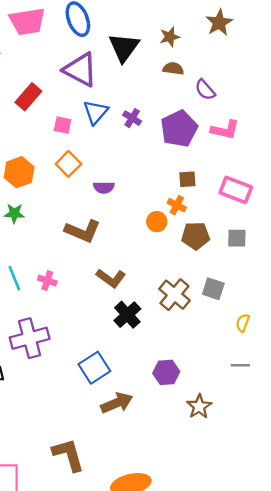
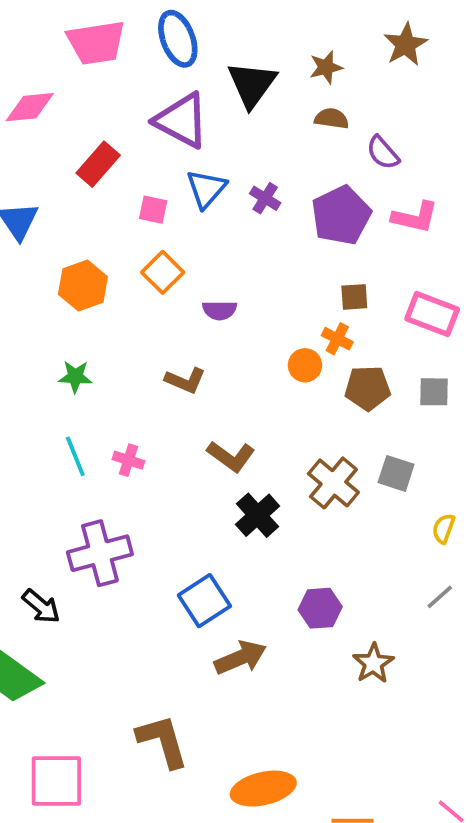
green star: (14, 213) -> (75, 377), moved
brown L-shape: (83, 231) -> (185, 380), size x0.7
gray line: (240, 365) -> (440, 597), turned -42

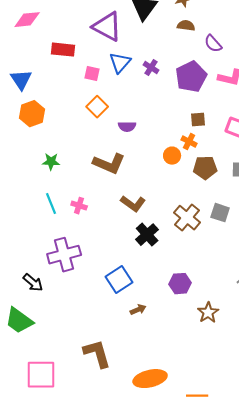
red rectangle: (98, 164) -> (63, 50), turned 55
orange hexagon: (83, 286) -> (32, 114), moved
brown L-shape: (185, 380) -> (109, 164), size x1.5
brown arrow: (240, 658) -> (138, 310), size x0.6

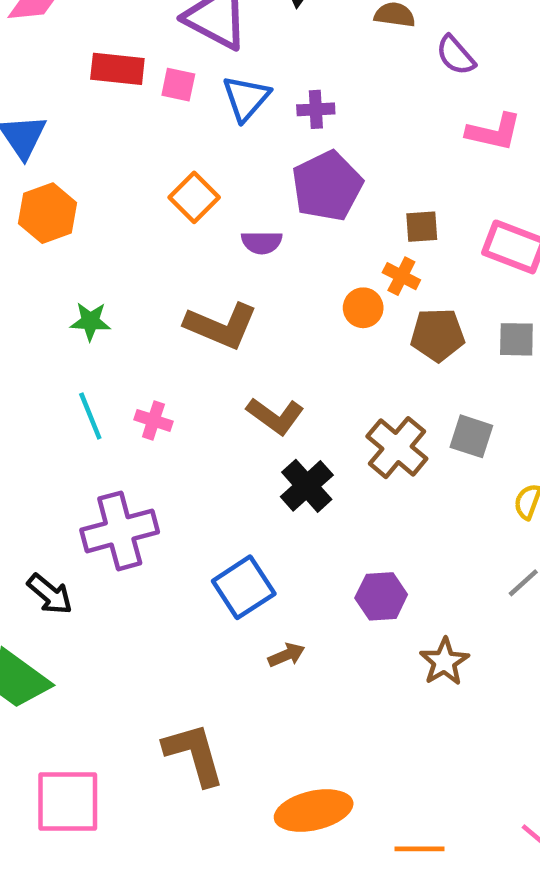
purple cross: (151, 68) -> (316, 109), turned -35
pink square: (92, 74) -> (178, 85), moved
purple pentagon: (191, 77) -> (327, 186), moved

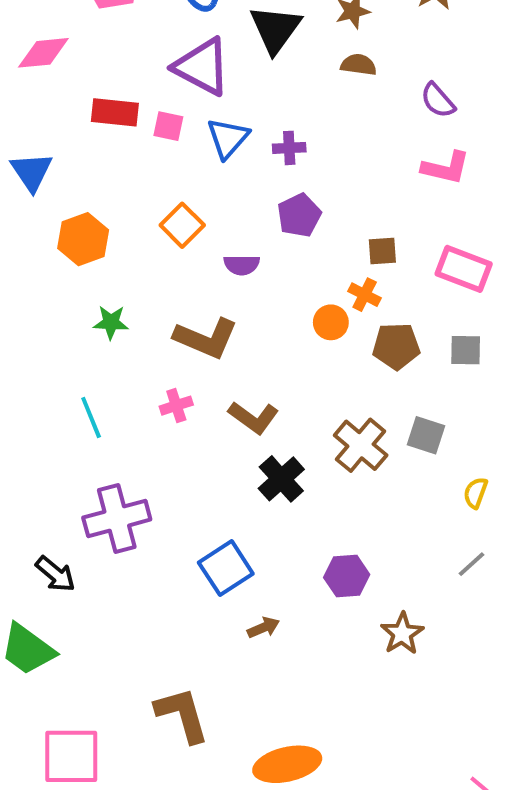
purple semicircle: (456, 55) -> (438, 100), moved
purple pentagon: (327, 186) -> (299, 215), size x0.7
orange hexagon: (48, 213) -> (83, 239), moved
green star: (90, 321) -> (111, 322), moved
pink cross: (153, 420) -> (176, 406), moved, turned -36

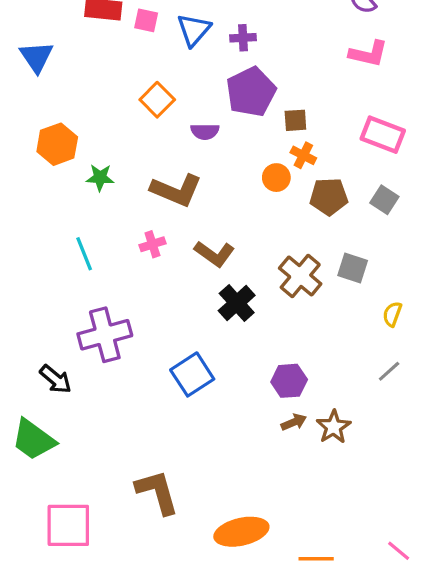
purple pentagon: (299, 215) -> (251, 92), size x1.4
orange hexagon: (83, 239) -> (57, 144), moved
brown square: (382, 251) -> (295, 120), moved
gray square: (466, 350) -> (384, 200), turned 32
brown arrow: (263, 628) -> (294, 422), moved

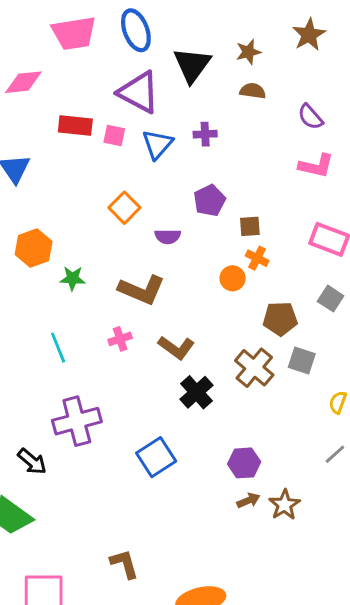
purple cross: (243, 38) -> (205, 134), moved
purple pentagon: (251, 92) -> (209, 200), size x0.7
brown pentagon: (329, 197) -> (280, 319), moved
brown L-shape: (157, 492) -> (124, 564), size x0.7

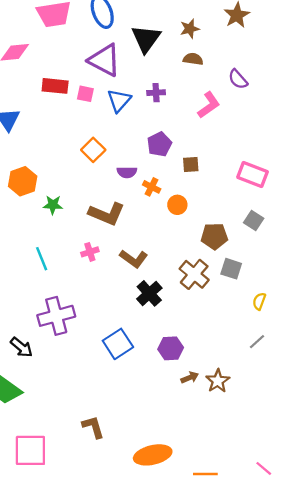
pink L-shape: (316, 166) -> (209, 105), moved, turned -48
orange cross: (257, 258) -> (152, 187), moved
purple hexagon: (244, 463) -> (171, 348), moved

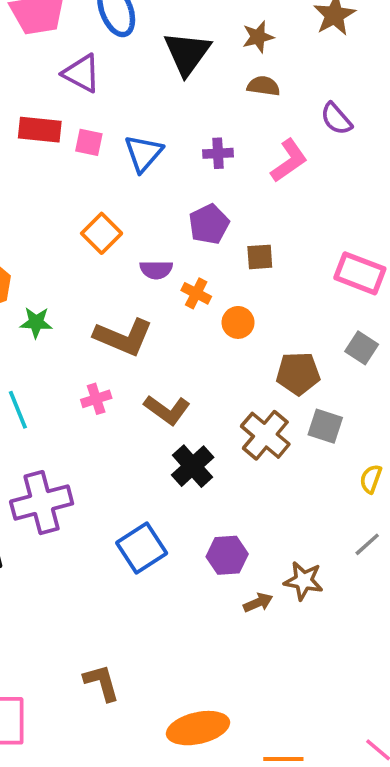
purple triangle: (104, 60) -> (82, 73), moved, size x0.7
purple cross: (156, 93) -> (218, 153), moved
brown star: (218, 381) -> (303, 581), moved, turned -30

